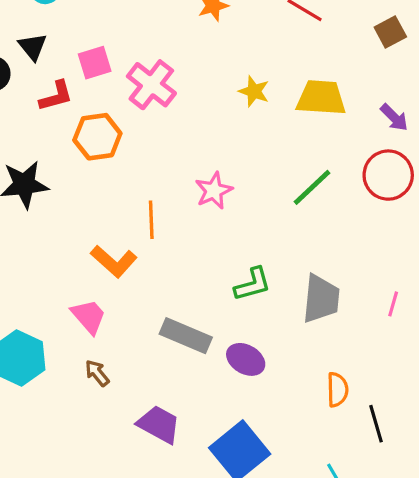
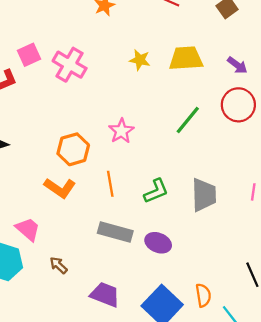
orange hexagon: (97, 137) -> (73, 149), moved
orange line: (151, 220) -> (110, 184), moved
pink trapezoid: (89, 316) -> (28, 229), moved
orange semicircle: (337, 390) -> (203, 295), moved

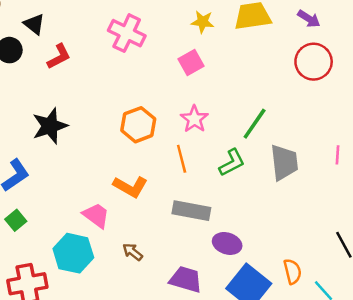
pink square: (29, 55) -> (191, 62), moved
green line: (188, 120) -> (255, 124), moved
pink star: (121, 131) -> (194, 119), moved
orange L-shape: (60, 188) -> (130, 187), moved
purple ellipse: (158, 243) -> (227, 243), moved

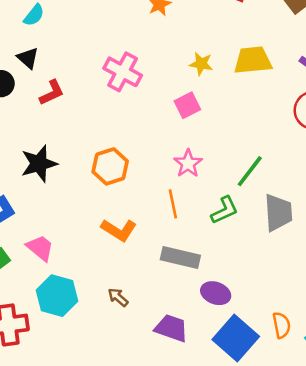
orange hexagon: (138, 125) -> (110, 166), moved
pink trapezoid: (96, 215) -> (40, 248), moved

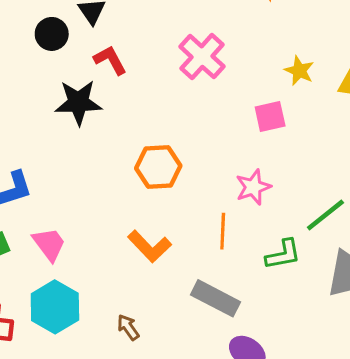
red L-shape: (52, 93) -> (110, 60), turned -108
black star: (39, 164) -> (78, 102), moved

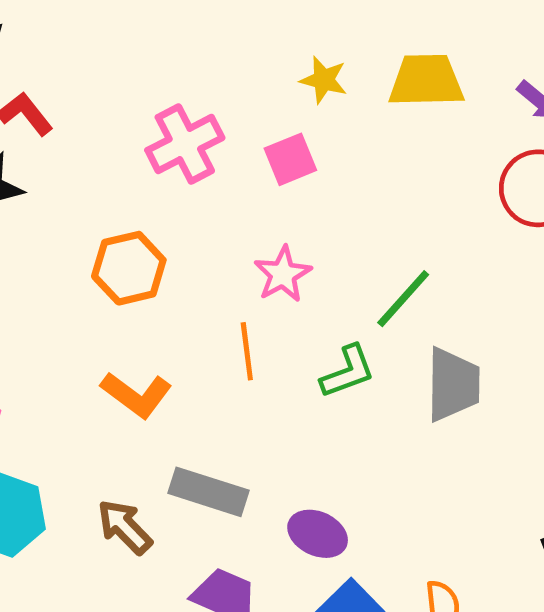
pink cross: (202, 57) -> (185, 144), moved, turned 30
gray rectangle: (216, 298) -> (209, 492), moved
brown arrow: (128, 327) -> (125, 527), size x1.4

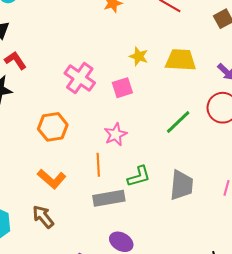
pink cross: (185, 144) -> (80, 78), turned -32
green line: (403, 299) -> (178, 122), moved
gray rectangle: (209, 492) -> (109, 198), moved, turned -32
brown arrow: (125, 527) -> (43, 217), moved

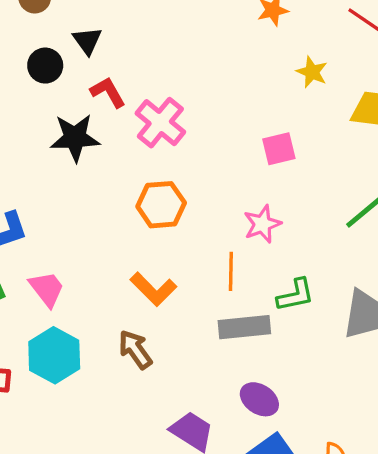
yellow star: (139, 56) -> (312, 72), moved
pink cross: (80, 78) -> (160, 123), moved

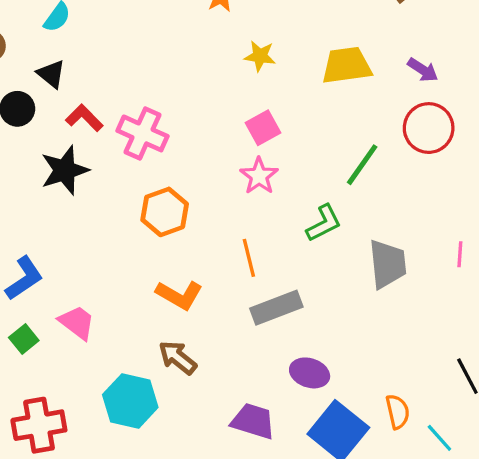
yellow star: (312, 72) -> (260, 56), moved
pink star: (262, 224) -> (259, 176), moved
green L-shape: (296, 295) -> (324, 223), moved
cyan hexagon: (54, 355) -> (130, 401), moved

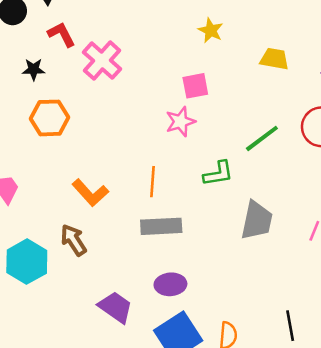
yellow trapezoid: (347, 65) -> (275, 59), size x0.7
black star: (65, 170) -> (34, 69), size x0.6
orange hexagon: (165, 212) -> (50, 118), moved
purple ellipse: (310, 373) -> (170, 284), turned -40

